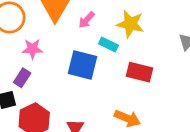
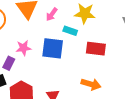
pink star: (32, 49) -> (24, 48), moved

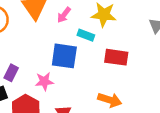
pink star: (24, 48) -> (44, 81), moved

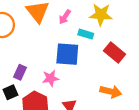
red rectangle: (116, 57) -> (115, 52), turned 35

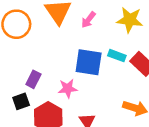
cyan rectangle: (86, 34) -> (117, 56), moved

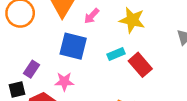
cyan rectangle: (117, 56) -> (116, 54), turned -49
blue square: (89, 62) -> (73, 46), moved

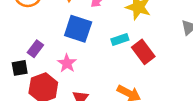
pink star: (64, 82) -> (67, 63), turned 30

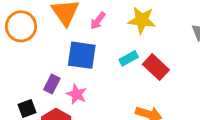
purple rectangle: (35, 49) -> (52, 84), moved

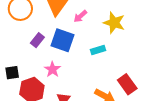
red rectangle: (156, 67) -> (127, 84), moved
purple rectangle: (52, 84) -> (37, 40), moved

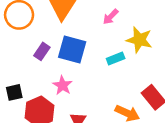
pink arrow: (80, 16) -> (111, 17), moved
yellow star: (114, 23) -> (139, 40), moved

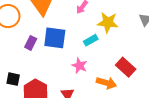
pink star: (62, 85) -> (79, 66), moved
black square: (14, 92) -> (13, 79), turned 32

